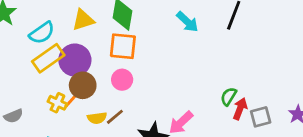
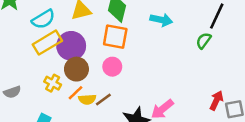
cyan arrow: (187, 22) -> (161, 20), moved, turned -35
green semicircle: (229, 96) -> (204, 41), moved
orange line: (72, 99) -> (76, 93), moved

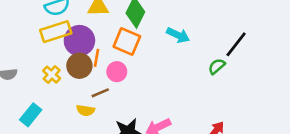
orange line: (76, 93) -> (97, 58), moved, turned -49
yellow semicircle: (87, 99) -> (86, 110), moved
brown line: (103, 100) -> (100, 93), moved

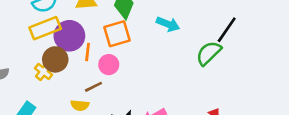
orange square: (127, 42) -> (117, 34), turned -36
brown circle: (79, 66) -> (55, 59), moved
green semicircle: (217, 66) -> (209, 53), size x1.5

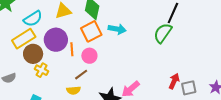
cyan arrow: (168, 24) -> (117, 29), moved
yellow rectangle: (45, 28) -> (24, 39), moved
brown circle: (55, 59) -> (33, 54), moved

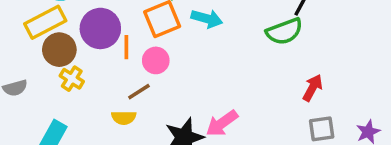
green semicircle: (163, 33) -> (284, 31), turned -150
red arrow: (174, 81) -> (313, 88), moved

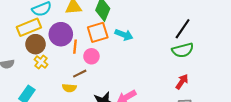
green semicircle: (284, 31) -> (183, 50), moved

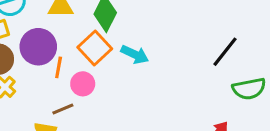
orange square: (98, 32) -> (95, 48), turned -30
green semicircle: (183, 50) -> (249, 89), moved

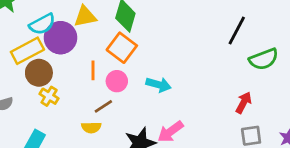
purple circle: (38, 47) -> (61, 38), moved
cyan arrow: (135, 54) -> (159, 85), moved

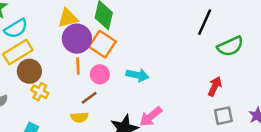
cyan semicircle: (42, 24) -> (16, 28), moved
purple circle: (61, 38) -> (77, 39), moved

